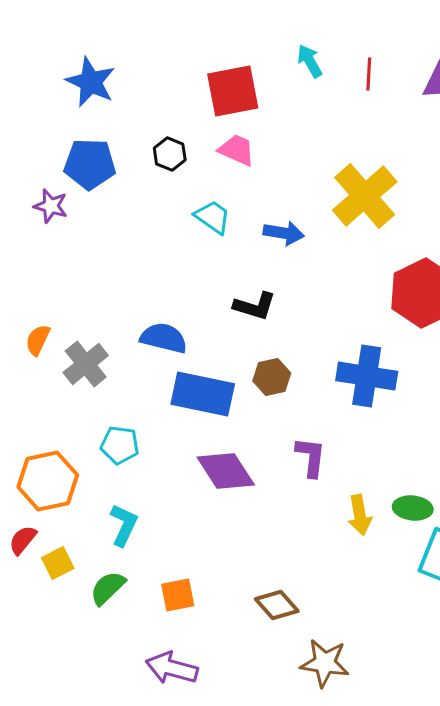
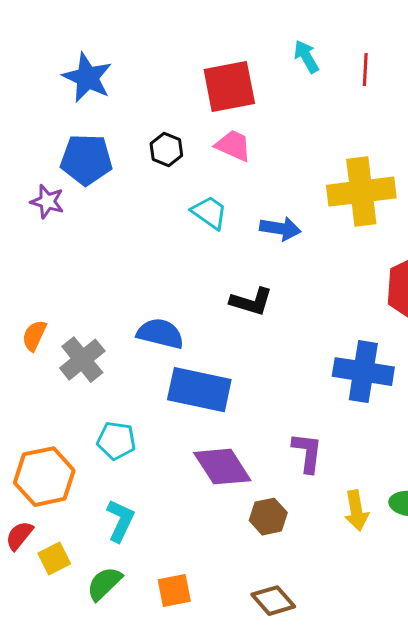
yellow cross: (365, 196) -> (361, 192), turned 34
brown hexagon: (272, 377) -> (268, 517), moved

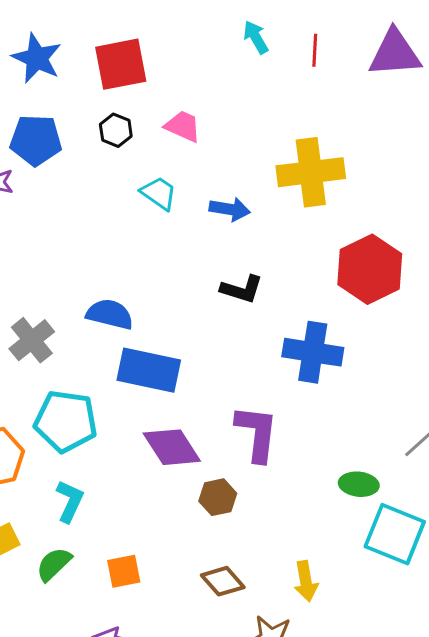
red square: (229, 87) -> (121, 64), moved
black L-shape: (251, 302) -> (242, 289), moved
cyan pentagon: (116, 441) -> (66, 421), size x1.6
purple L-shape: (307, 453) -> (257, 433), size x1.4
yellow arrow: (356, 511) -> (306, 581), moved

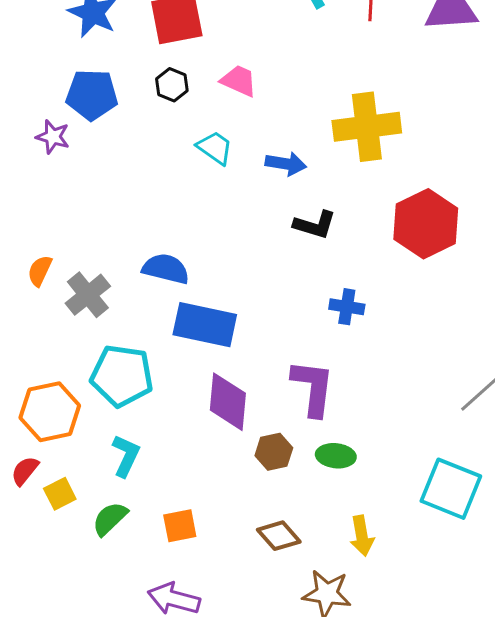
black L-shape: (242, 289) -> (315, 225), moved
blue cross: (313, 352) -> (347, 307), moved, size x0.6
purple diamond: (172, 447) -> (228, 402), turned 38
green ellipse: (359, 484) -> (336, 456), moved

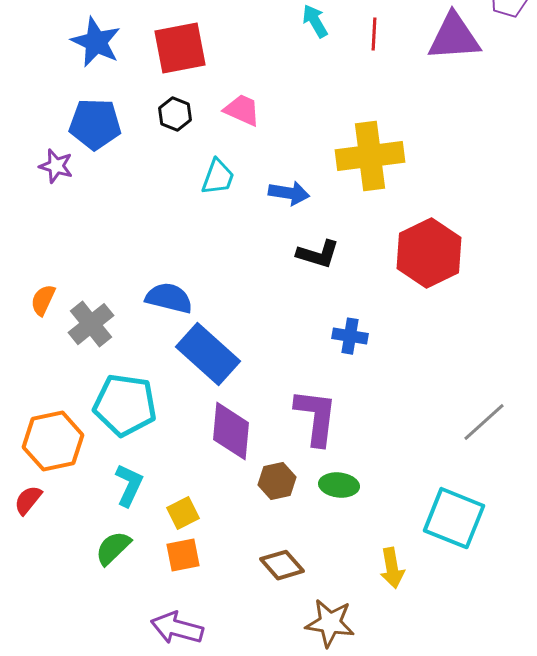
cyan trapezoid: (215, 148) -> (218, 177), turned 75
blue rectangle: (205, 325) -> (208, 354), turned 30
yellow square: (60, 494) -> (183, 513), moved
yellow arrow: (362, 536) -> (392, 568), moved

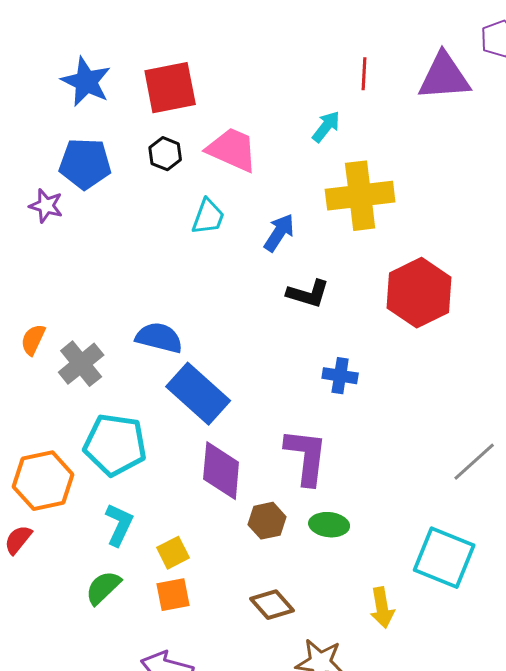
cyan arrow: (315, 21) -> (326, 127), moved, turned 68
pink trapezoid: (242, 110) -> (232, 150), size x1.4
blue arrow: (289, 193) -> (279, 233), turned -66

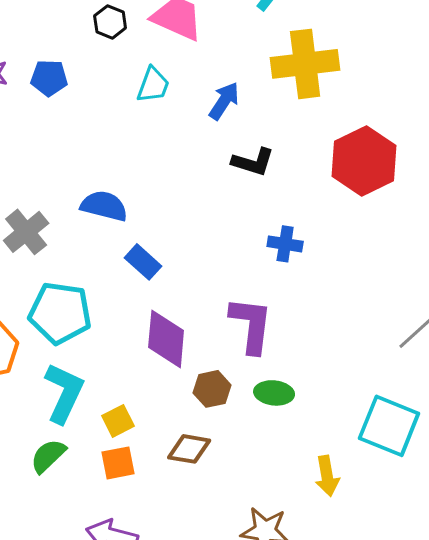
blue pentagon: (85, 164) -> (49, 78), moved, size x0.7
blue rectangle: (198, 394) -> (143, 262), size x0.6
cyan L-shape: (119, 525) -> (64, 393), size x1.4
brown diamond: (272, 605) -> (189, 449), moved, turned -39

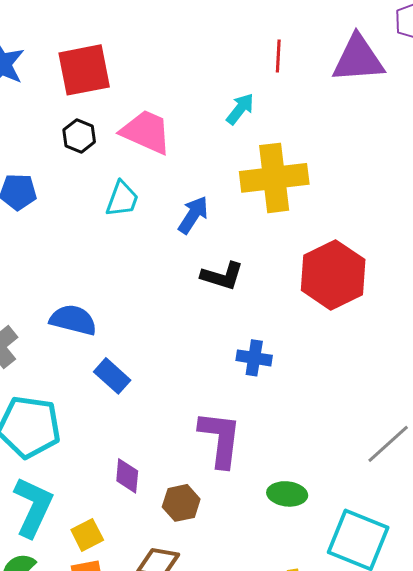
purple diamond: (166, 339) -> (127, 476), moved, size x0.6
green ellipse: (274, 393) -> (287, 494), moved

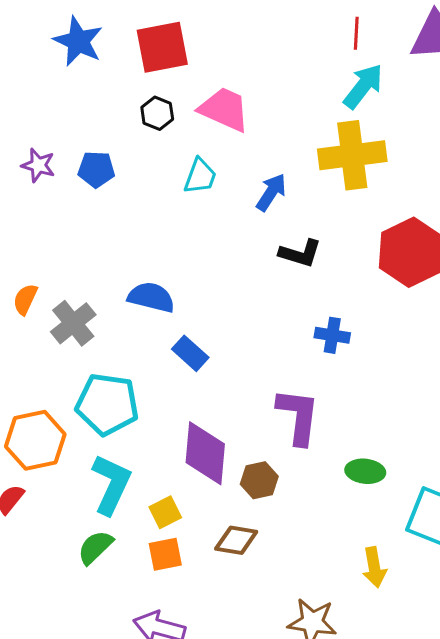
cyan arrow: (240, 109) -> (363, 86), moved, size x1.4
purple diamond: (127, 476) -> (205, 453), size x1.8

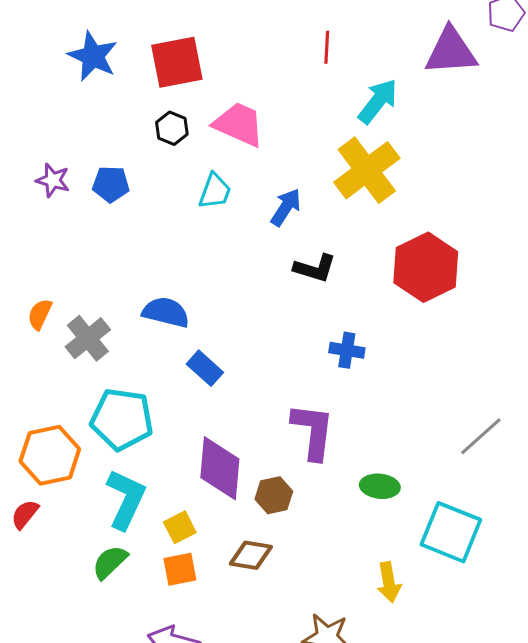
red line: (356, 33) -> (327, 47), moved
yellow cross: (352, 155) -> (367, 170), turned -30

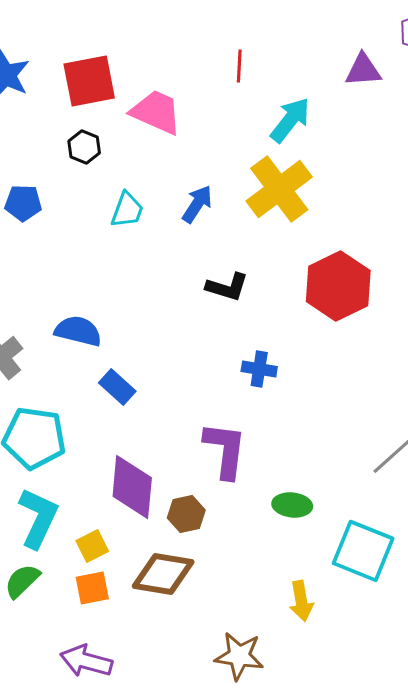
purple triangle: (451, 51) -> (363, 70), size x0.7
pink trapezoid: (239, 124) -> (156, 112), moved
blue arrow: (286, 207) -> (197, 204), moved
brown diamond: (251, 555) -> (163, 574), size x1.4

